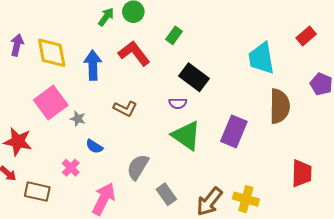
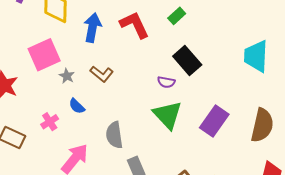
brown semicircle: (280, 106) -> (262, 125), moved
brown L-shape: (125, 109) -> (102, 74), moved
gray semicircle: (138, 167) -> (114, 135), turned -52

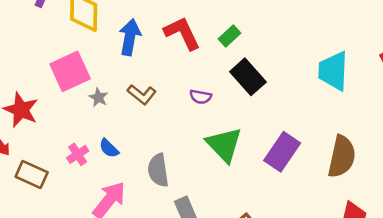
green rectangle: (177, 16) -> (230, 36), moved
purple semicircle: (166, 82) -> (201, 97), moved
blue semicircle: (77, 106) -> (109, 148), moved

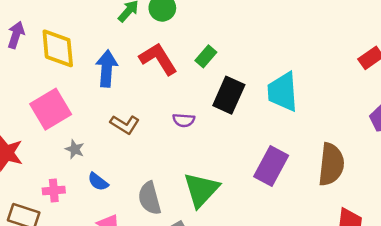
cyan trapezoid: (333, 71) -> (283, 92), moved
black rectangle: (248, 77) -> (229, 95), turned 72
gray star: (98, 97) -> (75, 149), moved
green triangle: (224, 145) -> (201, 190), moved, turned 33
pink cross: (78, 154) -> (54, 191), moved, turned 35

